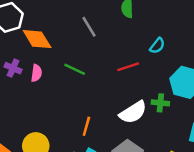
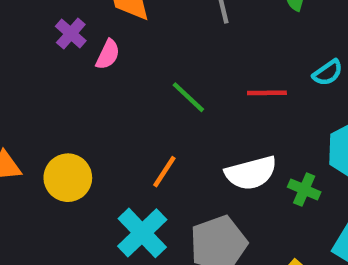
green line: (75, 69) -> (188, 97), moved
green cross: (160, 103) -> (304, 189), moved

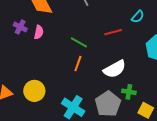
orange line: (164, 172) -> (78, 64), moved
green cross: (304, 189) -> (129, 92), moved

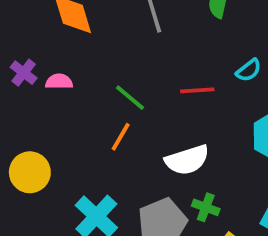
purple cross: (20, 27) -> (24, 73), moved
pink semicircle: (39, 32) -> (59, 82), moved, turned -112

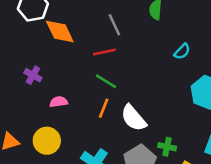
pink semicircle: (59, 82) -> (59, 102), moved
red line: (197, 90) -> (104, 52), moved
white semicircle: (187, 160) -> (134, 118), moved, turned 76

